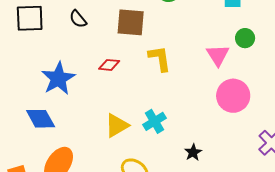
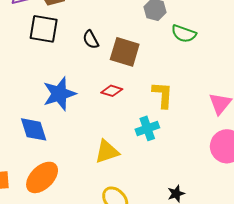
brown square: (131, 22) -> (125, 52), moved
cyan cross: (154, 121) -> (147, 128), moved

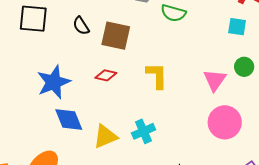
cyan cross: (147, 128) -> (143, 131), moved
blue diamond: (34, 129) -> (69, 120), moved

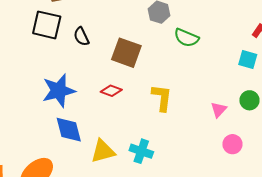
black semicircle: (81, 26) -> (81, 36), moved
pink triangle: (215, 80) -> (219, 110), size x0.7
pink circle: (225, 122) -> (232, 144), moved, size x0.6
cyan cross: (143, 131) -> (141, 151), turned 35

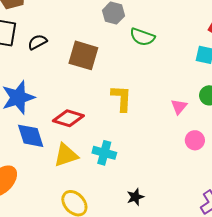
black semicircle: (81, 36) -> (37, 42), turned 90
red diamond: (111, 91) -> (68, 118), moved, size x1.4

